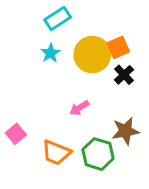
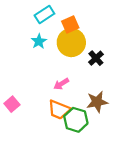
orange square: (118, 47) -> (70, 25), moved
orange trapezoid: (56, 153) -> (59, 110), moved

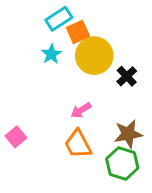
orange square: (70, 25) -> (78, 32), moved
orange trapezoid: (59, 110) -> (78, 144), turned 40
green hexagon: (76, 120) -> (122, 163), moved

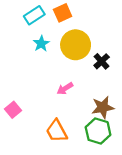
cyan rectangle: (59, 19) -> (34, 15), moved
orange square: (78, 32) -> (63, 13), moved
orange trapezoid: (78, 144) -> (57, 131), moved

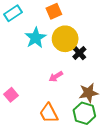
cyan rectangle: (34, 15) -> (13, 13), moved
cyan star: (41, 44) -> (35, 38), size x1.5
black cross: (102, 61) -> (79, 53), moved

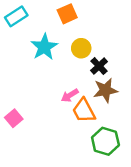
yellow circle: (65, 39) -> (81, 48), size x0.6
brown star: (89, 93) -> (105, 90), moved
orange trapezoid: (49, 113) -> (84, 111), moved

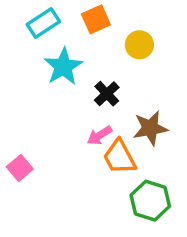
cyan rectangle: (16, 16) -> (43, 23), moved
yellow circle: (81, 48) -> (139, 45), moved
black cross: (99, 66) -> (107, 94), moved

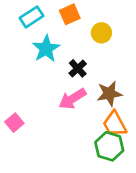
pink arrow: (100, 135) -> (72, 99), size x1.5
orange trapezoid: (119, 157) -> (115, 124), moved

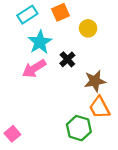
pink arrow: (72, 99) -> (34, 68), moved
pink square: (14, 123) -> (12, 134), moved
green hexagon: (109, 146) -> (79, 128), moved

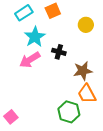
yellow circle: (88, 28) -> (86, 25), moved
black cross: (67, 59) -> (59, 52), turned -32

